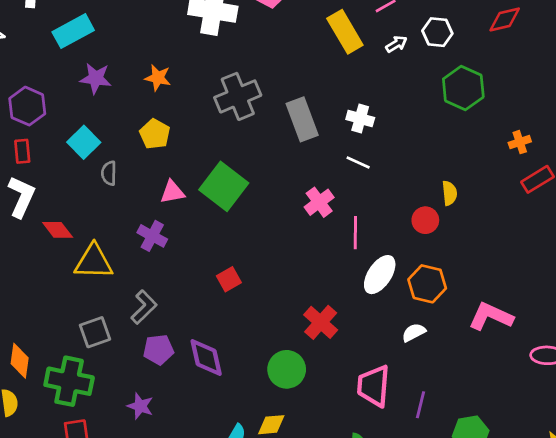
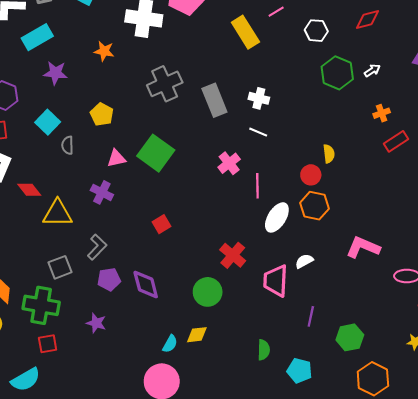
white arrow: (396, 44) -> (372, 70), moved
orange star: (158, 78) -> (104, 51), moved
orange hexagon: (427, 284) -> (314, 206), moved
pink trapezoid: (374, 386) -> (276, 281), moved

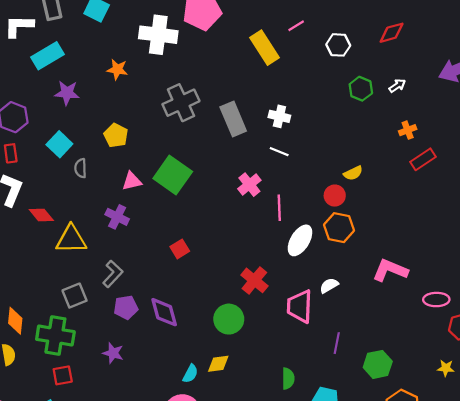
green hexagon: (337, 73) -> (361, 89), size x0.7
yellow semicircle: (329, 154) -> (353, 173), turned 72

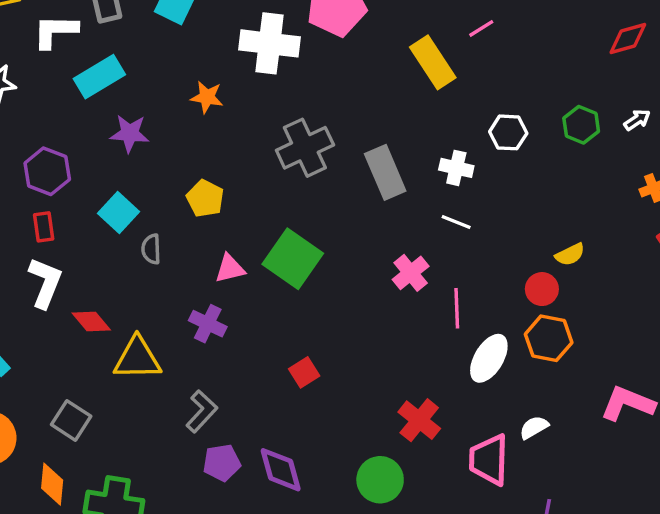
white hexagon: (338, 45) -> (508, 132), moved
gray square: (75, 296) -> (71, 420), moved, turned -35

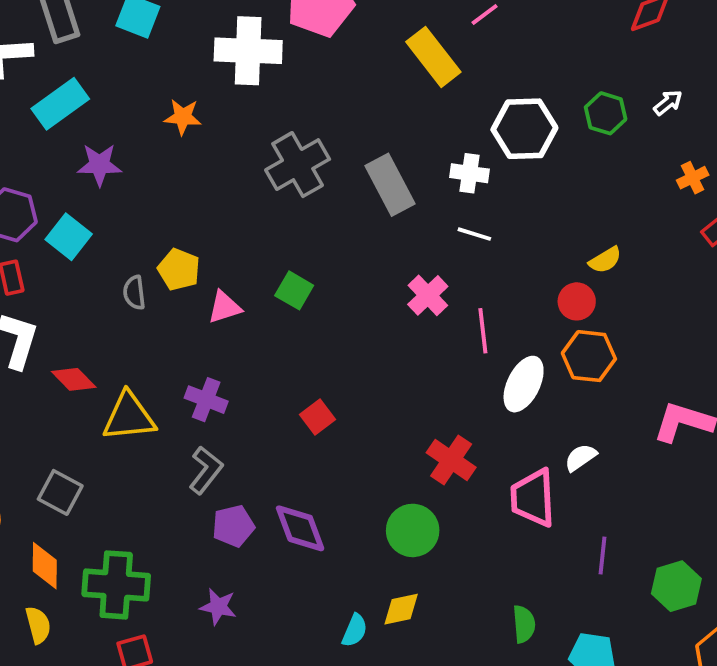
white hexagon: (508, 132) -> (524, 129), size x1.5
yellow pentagon: (205, 198) -> (179, 269), moved
cyan square: (119, 212) -> (69, 237), moved
green square: (293, 259) -> (294, 290), size x0.6
purple cross: (208, 324) -> (206, 400), moved

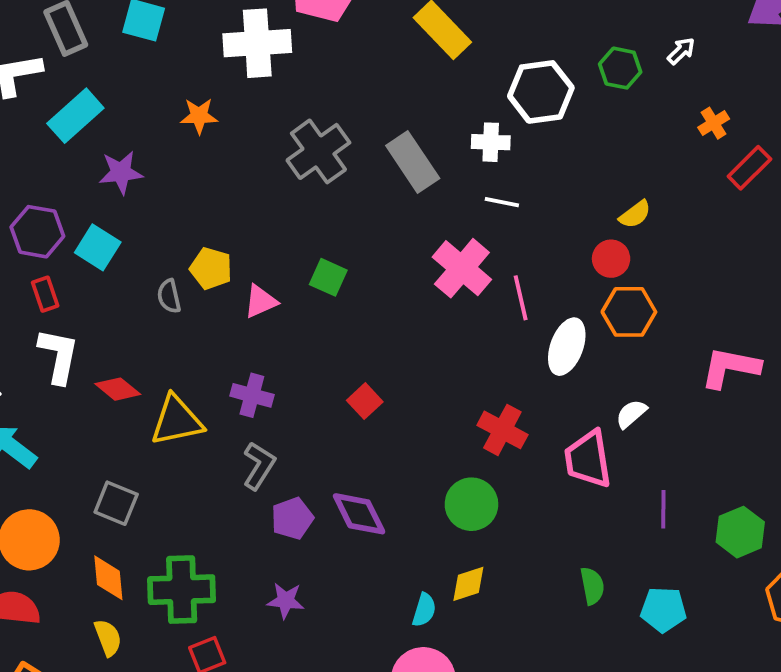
pink cross: (428, 295) -> (462, 268), size x1.4

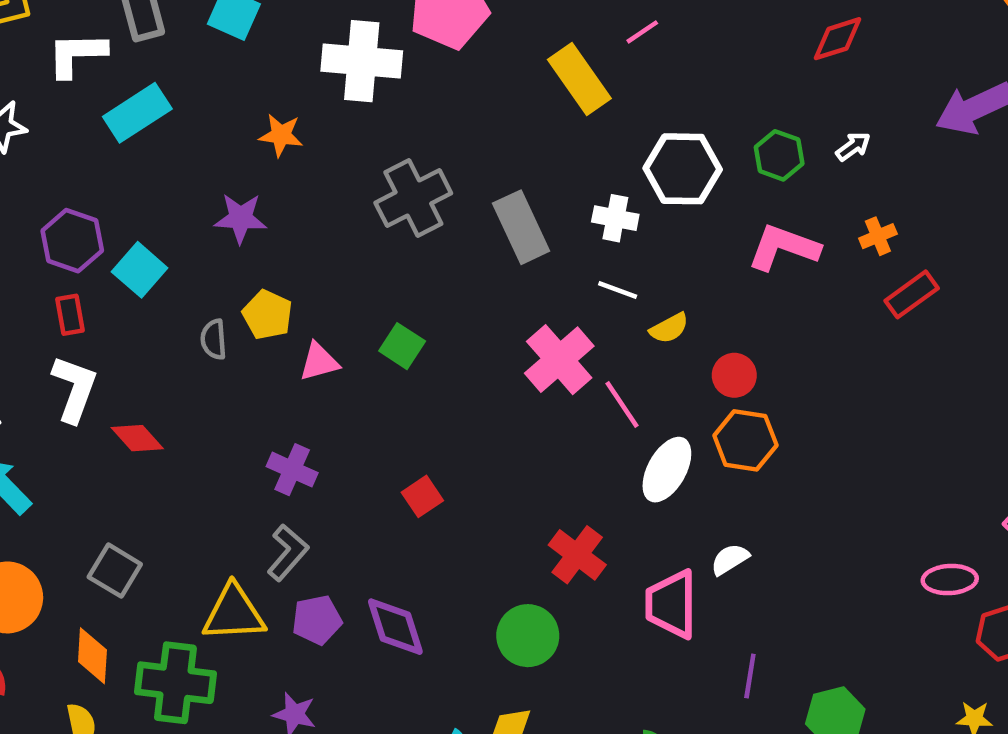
purple star: (121, 172) -> (241, 218), moved
yellow semicircle: (635, 214) -> (669, 328), moved
pink line: (521, 298) -> (622, 404), turned -30
pink L-shape: (730, 368) -> (784, 247), moved
yellow triangle: (177, 420) -> (234, 613), moved

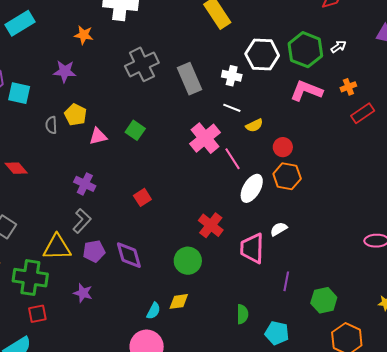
green hexagon: (779, 155) -> (305, 50), size x1.6
cyan square: (140, 270) -> (19, 93), turned -30

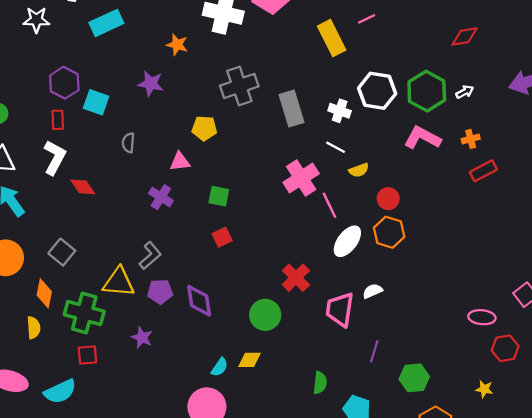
yellow pentagon: (76, 115) -> (204, 128), moved, turned -30
green square: (135, 130) -> (219, 196), moved, turned -30
purple cross: (85, 184) -> (161, 197), moved

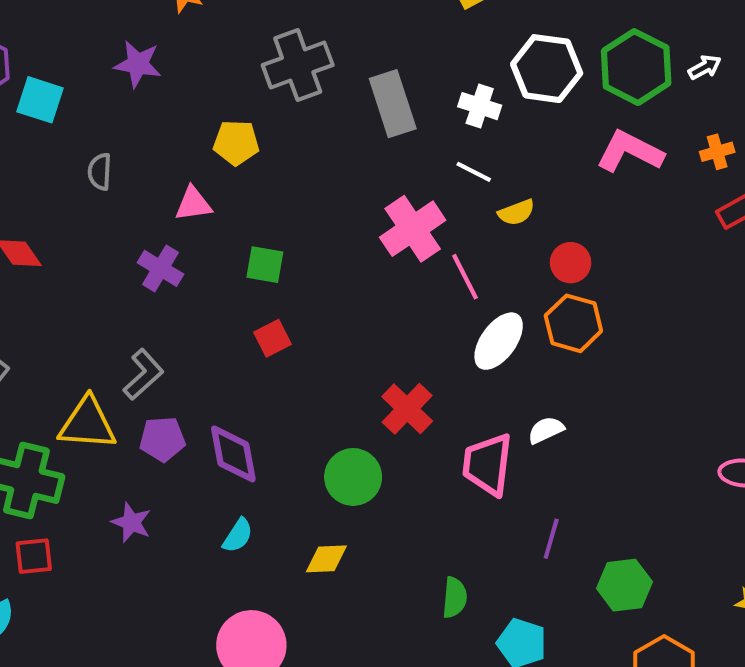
cyan semicircle: (220, 367) -> (238, 536), moved

